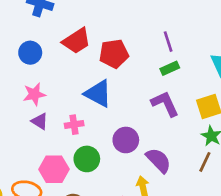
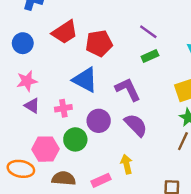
purple line: (168, 42) -> (148, 32), turned -36
purple L-shape: (165, 104) -> (128, 89), moved
purple circle: (126, 140) -> (99, 121), moved
purple semicircle: (159, 160) -> (136, 125), moved

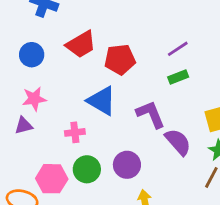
purple line: (148, 32) -> (178, 49), turned -72
purple triangle: (32, 106) -> (24, 126), moved, turned -49
purple circle: (99, 121) -> (127, 165), moved
purple semicircle: (136, 125) -> (178, 142), moved

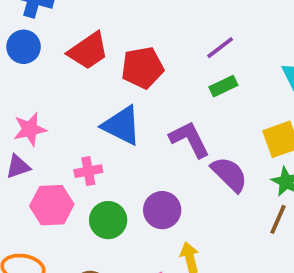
blue circle: (32, 55) -> (24, 47), moved
pink hexagon: (52, 179) -> (52, 205), moved

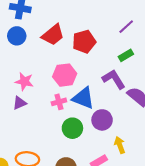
green rectangle: (223, 86) -> (126, 55), moved
blue triangle: (122, 125) -> (83, 98), moved
pink star: (30, 129) -> (24, 81), turned 30
pink hexagon: (52, 205) -> (65, 75), moved

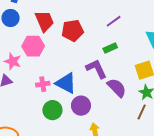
red trapezoid: (53, 35) -> (44, 21), turned -80
pink hexagon: (65, 75) -> (33, 46), moved

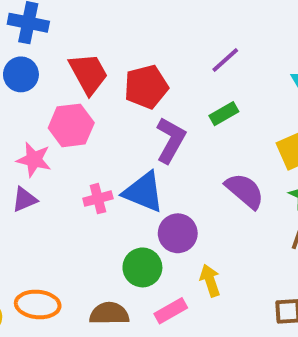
purple L-shape: (96, 69) -> (171, 140), moved, turned 60
green circle: (52, 110) -> (142, 267), moved

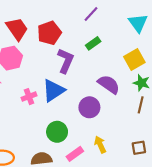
blue triangle: (143, 192) -> (54, 91), turned -50
purple circle: (178, 233) -> (89, 107), moved
yellow arrow: (210, 281) -> (100, 144), moved

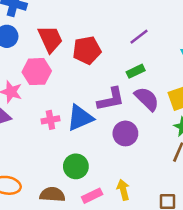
purple L-shape: (66, 61) -> (111, 99), moved, turned 45
purple semicircle: (109, 84) -> (147, 99), moved
purple circle: (89, 107) -> (125, 133), moved

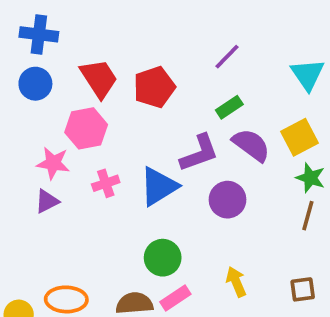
pink cross: (50, 120) -> (106, 183), moved
pink rectangle: (92, 196) -> (175, 298), moved

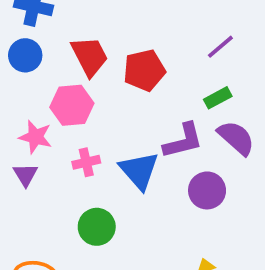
blue triangle: (159, 186) -> (139, 171), turned -45
purple triangle: (47, 201) -> (25, 175), turned -40
green circle: (163, 258) -> (97, 227), moved

